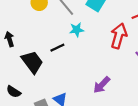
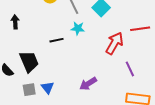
black trapezoid: (32, 62) -> (29, 62), moved

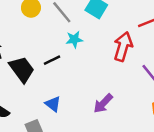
black trapezoid: (29, 62) -> (22, 69), moved
blue triangle: (48, 88) -> (53, 104), moved

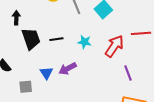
cyan star: (74, 39) -> (84, 42), moved
purple arrow: (103, 103) -> (68, 69), moved

